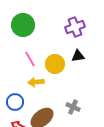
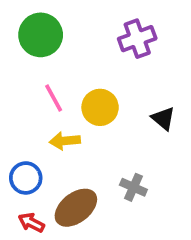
black triangle: (78, 56) -> (163, 119), moved, turned 48

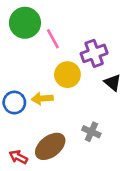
purple cross: (137, 39) -> (94, 53), moved
pink line: (54, 98) -> (53, 39), moved
blue circle: (26, 178) -> (14, 103), moved

